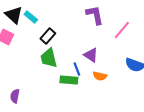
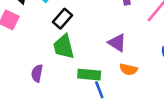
blue line: (77, 69) -> (99, 90), moved
purple semicircle: (15, 96) -> (37, 73), moved

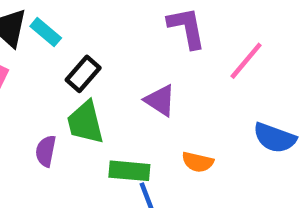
purple triangle: (117, 43) -> (160, 100), moved
purple semicircle: (37, 73) -> (46, 151), moved

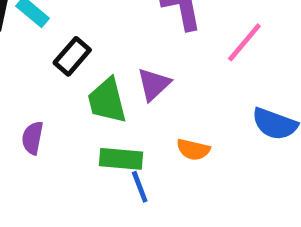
purple triangle: (160, 100) -> (154, 84), turned 44
green trapezoid: (85, 122) -> (107, 101), moved

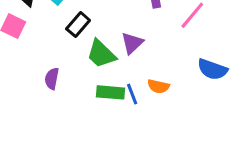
green trapezoid: (107, 101) -> (101, 54), turned -32
blue line: (140, 187) -> (132, 94), moved

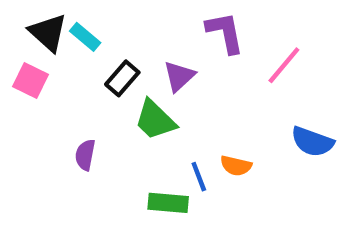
purple triangle: (132, 43) -> (179, 76), moved
green rectangle: (111, 92) -> (168, 203), moved

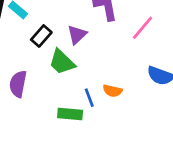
purple semicircle: (85, 155) -> (18, 84), size x1.4

